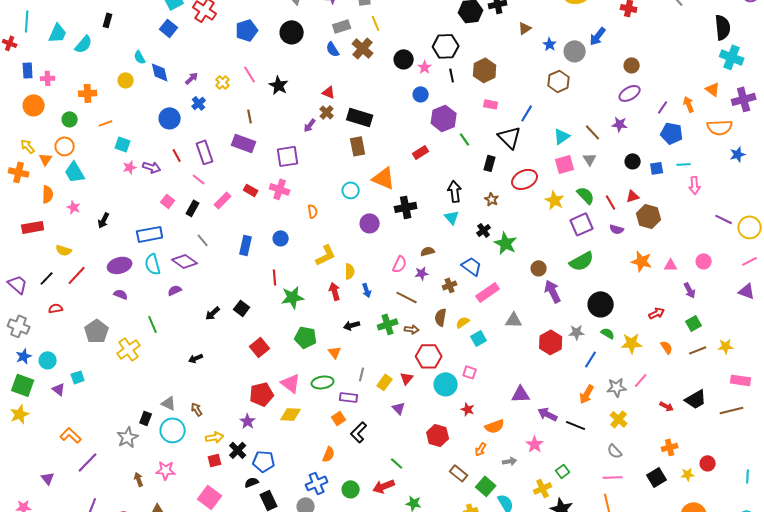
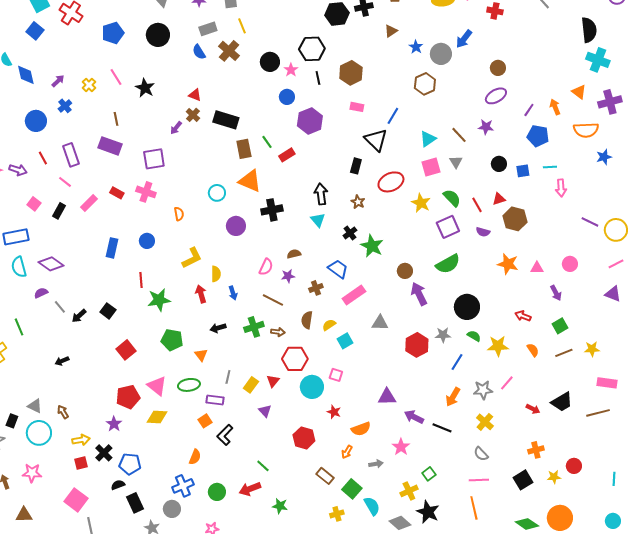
green line: (465, 139) -> (267, 142), moved
brown rectangle: (358, 146) -> (244, 149), moved
gray line: (203, 240) -> (60, 307), moved
red arrow: (657, 313) -> (523, 316), turned -133

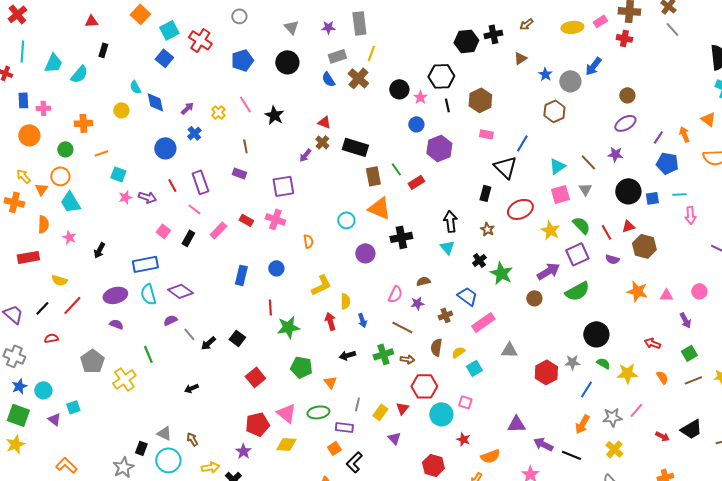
yellow line: (242, 26) -> (371, 53), turned 42
purple rectangle: (110, 146) -> (239, 173), size x0.6
black circle: (499, 164) -> (628, 191), size x1.6
purple arrow: (419, 294) -> (548, 271), moved, turned 85

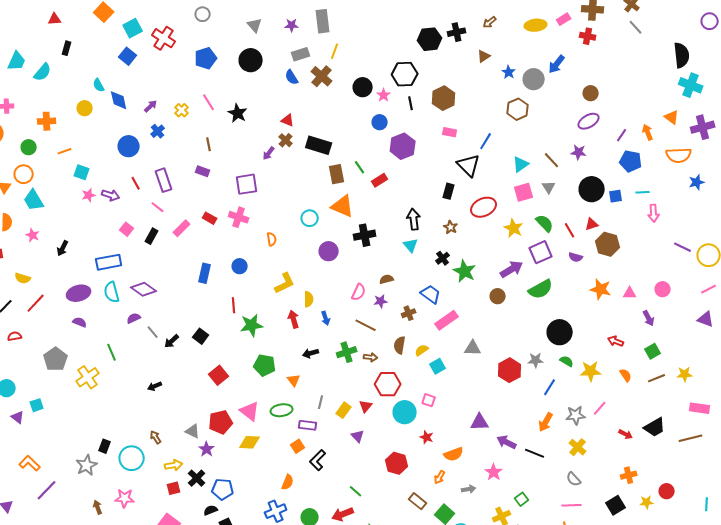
gray triangle: (164, 433) -> (193, 431), moved

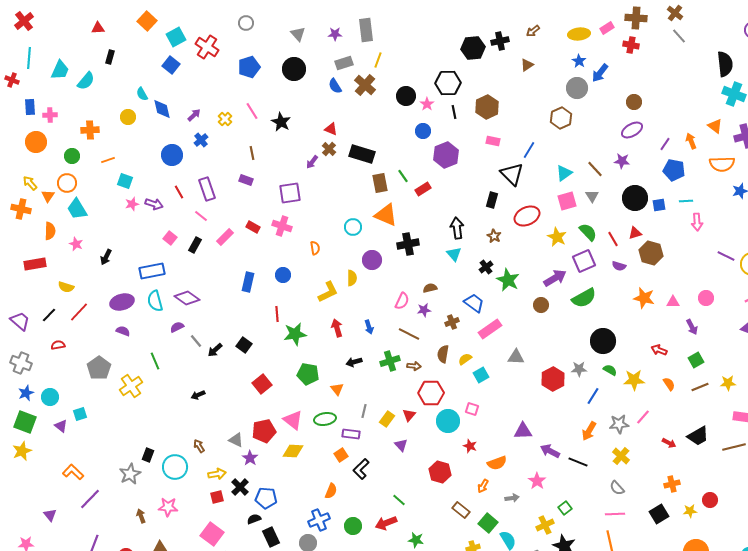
blue star: (509, 72) -> (579, 61), moved
yellow semicircle: (309, 299) -> (352, 278), moved

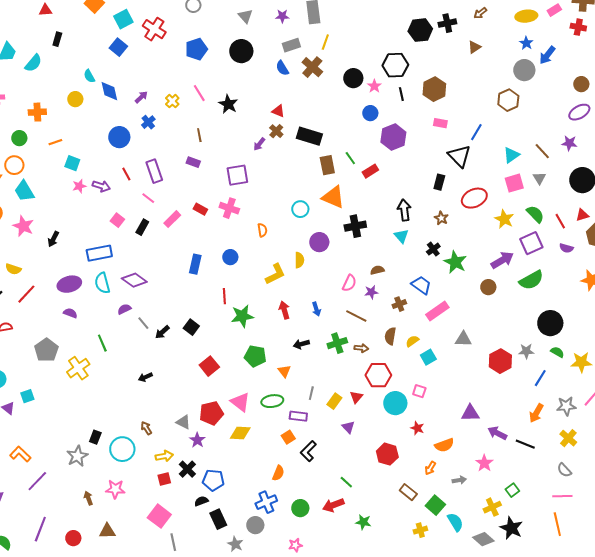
pink star: (76, 244) -> (23, 226), size x1.5

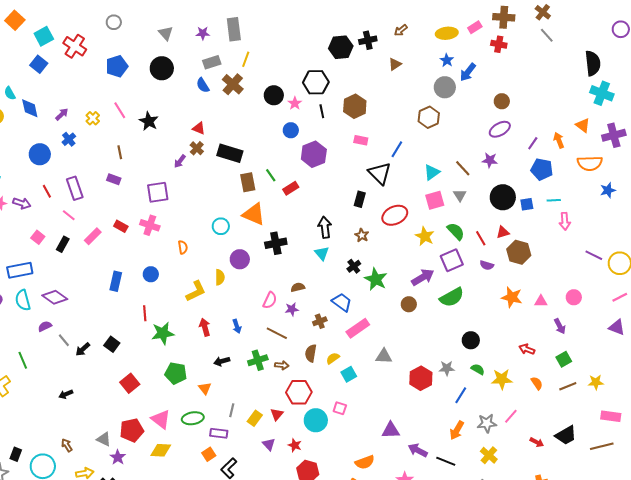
black circle: (550, 323) -> (471, 340), size x0.7
red star: (417, 428) -> (295, 445), moved

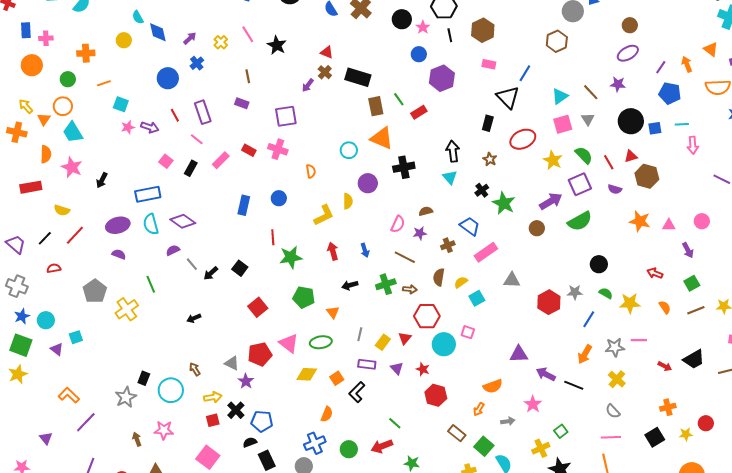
pink line: (511, 416) -> (639, 340), turned 49
purple rectangle: (219, 433) -> (367, 364), moved
yellow diamond: (161, 450) -> (307, 374), moved

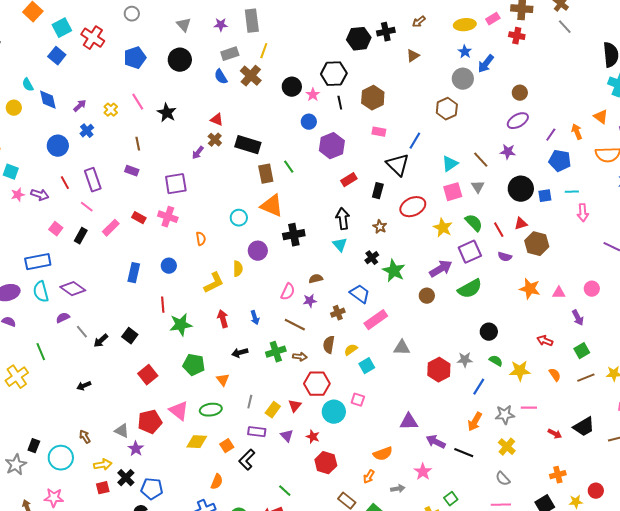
red rectangle: (419, 112) -> (349, 180), moved

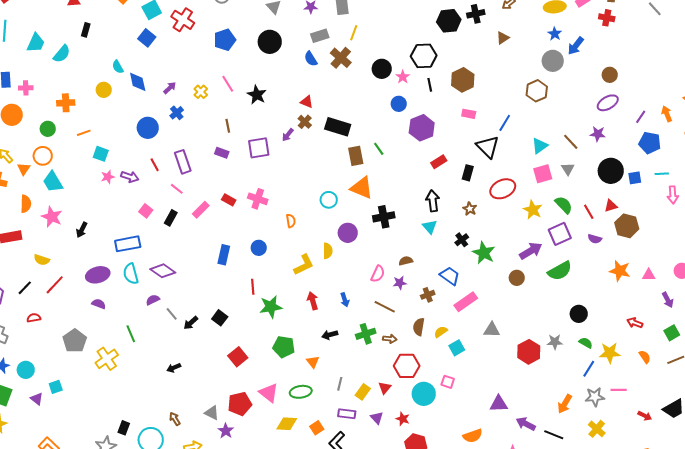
purple square: (176, 184) -> (259, 148), moved
blue line: (479, 387) -> (589, 369), moved

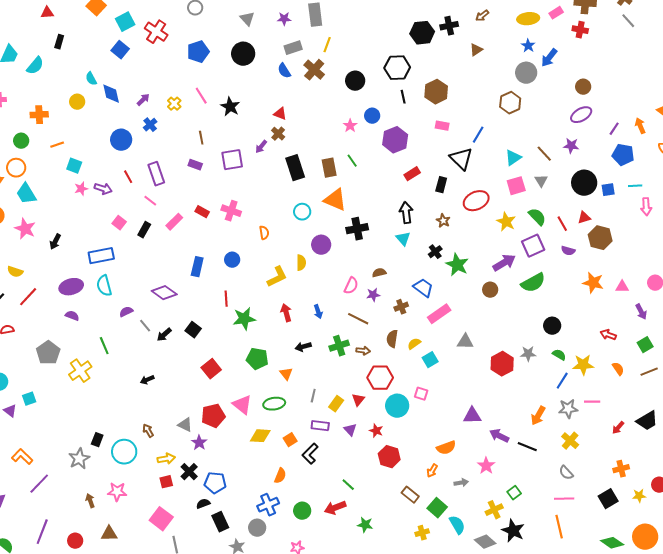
pink star: (403, 77) -> (350, 126), moved
black rectangle: (338, 127) -> (295, 168), moved, turned 55
purple diamond: (163, 271) -> (164, 293), moved
red arrow: (645, 416) -> (618, 428), turned 104

